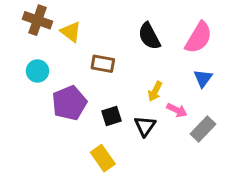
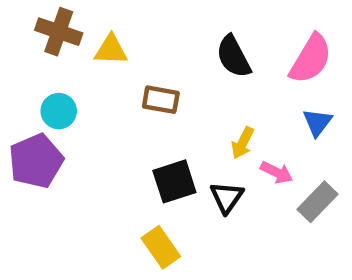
yellow triangle: (71, 32) -> (111, 50), turned -35
purple pentagon: (69, 103) -> (36, 161), moved
black square: (112, 116) -> (174, 181), size x1.4

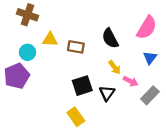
yellow triangle: (111, 50) -> (50, 39), moved
black semicircle: (233, 57) -> (110, 38), moved
yellow arrow: (243, 143) -> (114, 67), turned -64

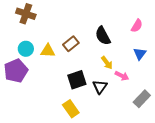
pink semicircle: (147, 28) -> (137, 26), size x0.6
yellow triangle: (50, 39) -> (48, 51), moved
brown rectangle: (76, 47) -> (71, 44), turned -49
gray rectangle: (150, 95) -> (142, 99), moved

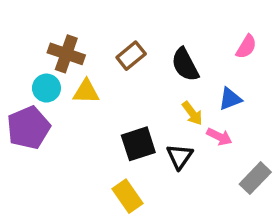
brown cross: (26, 14) -> (66, 54), moved
brown rectangle: (71, 44) -> (131, 56), moved
blue triangle: (140, 54) -> (230, 99), moved, turned 32

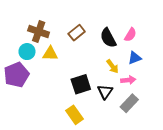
pink semicircle: (246, 47) -> (130, 35), moved
pink arrow: (219, 137) -> (128, 80), turned -32
gray rectangle: (255, 178) -> (129, 103), moved

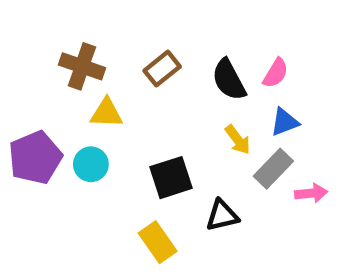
cyan circle: (27, 52) -> (91, 164), moved
pink arrow: (128, 80) -> (311, 193), moved
black triangle: (105, 92) -> (222, 215), moved, turned 42
gray rectangle: (129, 103) -> (273, 169), moved

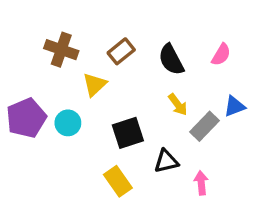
pink semicircle: (276, 73) -> (221, 55), moved
yellow triangle: (106, 113) -> (95, 85), moved, turned -45
blue triangle: (284, 122) -> (234, 106), moved
pink arrow: (311, 193) -> (201, 183), moved, turned -90

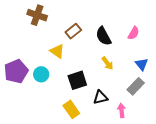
brown cross: (61, 50) -> (37, 15), moved
yellow triangle: (95, 85) -> (57, 51), turned -42
blue triangle: (234, 106) -> (142, 64), turned -48
gray rectangle: (204, 126) -> (136, 86), moved

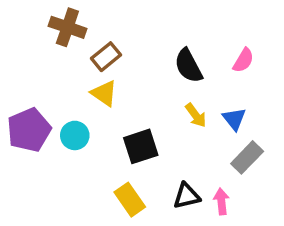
brown rectangle: (73, 31) -> (106, 57), moved
blue triangle: (142, 64) -> (234, 119), moved
black triangle: (100, 97) -> (187, 196), moved

